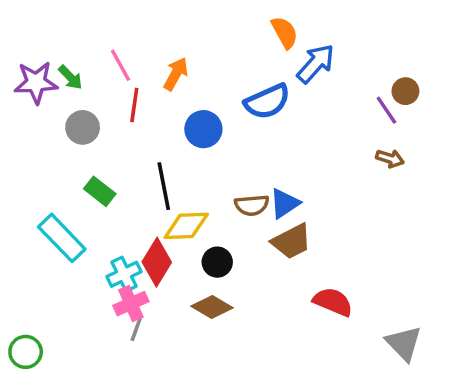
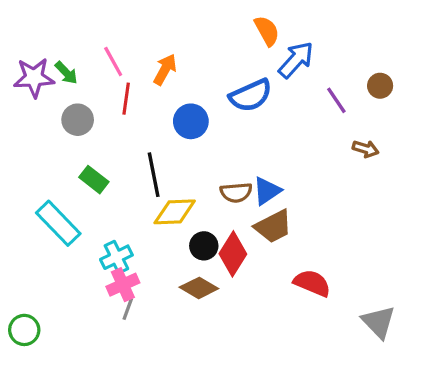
purple line: (386, 110) -> (336, 100), moved
red diamond: (157, 262) -> (233, 254), moved

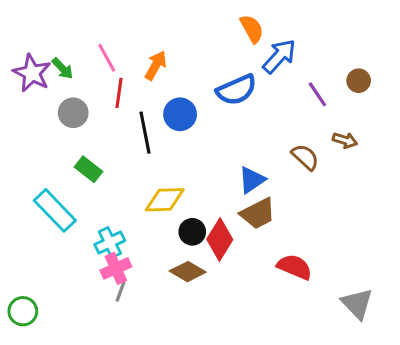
purple star: (34, 78) -> (32, 73), turned 30
black line: (154, 175) -> (145, 133), moved
brown semicircle: (236, 192) -> (305, 157), moved, turned -132

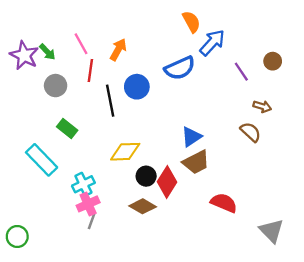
brown semicircle: (305, 157) -> (251, 132), moved

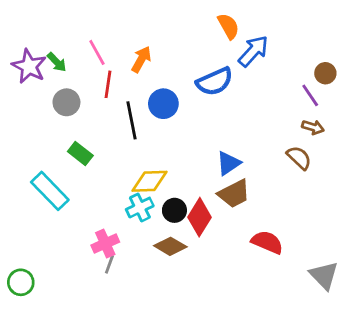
purple line: (241, 72) -> (310, 95), moved
cyan cross: (83, 184) -> (140, 208), moved

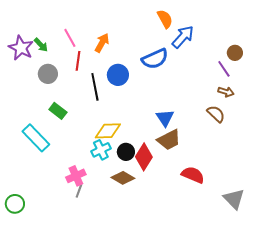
blue triangle: (228, 163) -> (165, 118), turned -30

